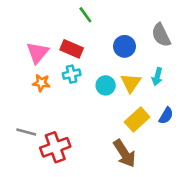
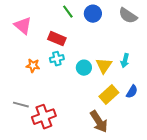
gray semicircle: (161, 35) -> (128, 16), moved, turned -30
blue circle: (124, 46) -> (93, 14), moved
pink triangle: (38, 53) -> (23, 26), moved, turned -30

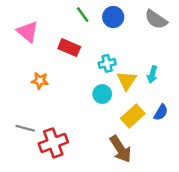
cyan cross: (57, 59) -> (107, 63), moved
cyan circle: (84, 68) -> (102, 94), moved

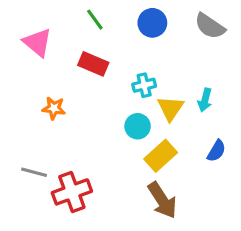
green line: (83, 15) -> (95, 20), moved
yellow rectangle: (133, 116) -> (161, 156), moved

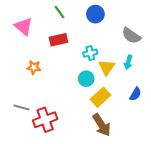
gray semicircle: (210, 26) -> (131, 36), moved
red rectangle: (93, 64) -> (58, 40), turned -36

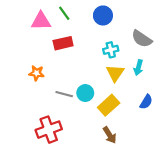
pink triangle: (24, 26) -> (41, 21), moved, turned -42
cyan cross: (90, 53) -> (111, 50), moved
cyan circle: (86, 79) -> (85, 93), moved
gray line: (22, 107) -> (64, 94), moved
brown arrow: (102, 125) -> (110, 135), size x0.7

